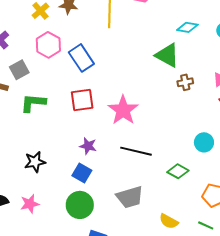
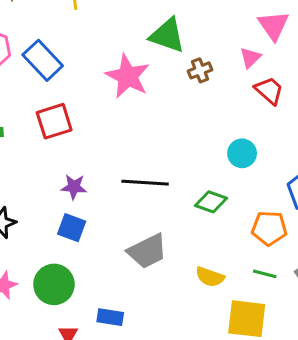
pink star: (123, 110) -> (128, 76), moved
green circle: (80, 205) -> (54, 284), moved

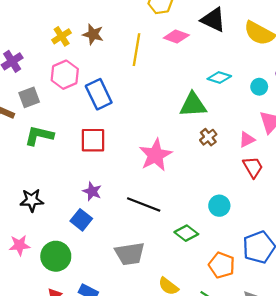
green triangle: (167, 35) -> (193, 105), turned -40
brown cross: (200, 70) -> (208, 137), turned -35
pink star: (128, 76) -> (155, 155), moved

